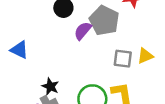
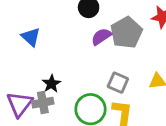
gray square: (123, 59) -> (118, 83), moved

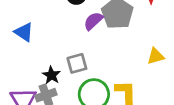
gray square: (118, 83) -> (77, 63), moved, turned -30

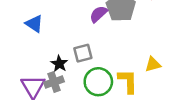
yellow triangle: (156, 56) -> (153, 64), moved

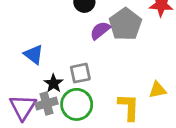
blue triangle: (34, 24) -> (34, 54), moved
green circle: (98, 82) -> (77, 104), moved

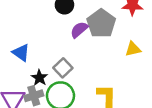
gray square: (80, 73) -> (63, 68), turned -30
yellow triangle: (158, 90) -> (133, 49), moved

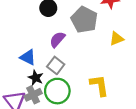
purple semicircle: (79, 30) -> (57, 39), moved
blue triangle: (21, 53) -> (28, 57), moved

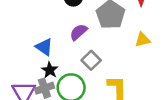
gray square: (56, 65) -> (91, 60), moved

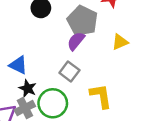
purple semicircle: (79, 32) -> (76, 41), moved

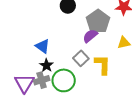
yellow L-shape: (101, 96) -> (103, 65), moved

